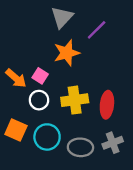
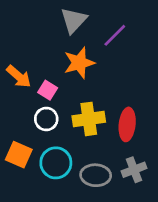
orange arrow: (16, 78) -> (19, 76), moved

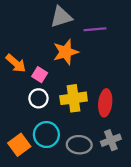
gray triangle: (74, 20) -> (61, 17), turned 30
purple line: (115, 35) -> (95, 29), turned 40
orange square: (19, 155) -> (19, 145), moved, turned 30

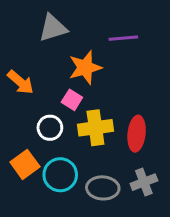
gray triangle: (61, 17) -> (53, 28), moved
pink square: (40, 75) -> (72, 100), moved
orange square: (19, 145) -> (25, 164), moved

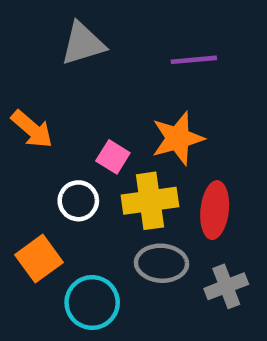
orange star: (85, 68) -> (178, 138), moved
cyan circle: (60, 175) -> (92, 303), moved
gray ellipse: (103, 188) -> (161, 263), moved

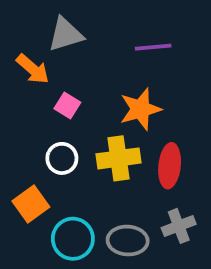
orange arrow: (32, 129) -> (33, 69), moved
pink square: (113, 157) -> (67, 106), moved
gray ellipse: (161, 263) -> (128, 241), moved

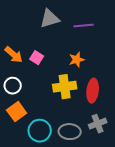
gray triangle: (66, 34) -> (50, 19), moved
orange arrow: (33, 69) -> (14, 55), moved
orange star: (140, 109) -> (77, 60), size x0.7
white circle: (62, 158) -> (13, 86), moved

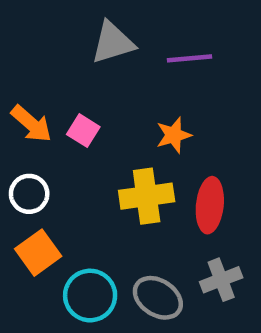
gray ellipse: (70, 132) -> (158, 298), turned 30

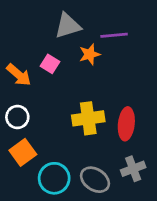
pink square: (83, 131) -> (50, 64), moved
orange star: (174, 135) -> (90, 54), moved

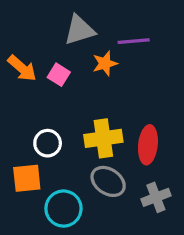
orange arrow: (19, 75) -> (22, 68), moved
white circle: (17, 117) -> (48, 143), moved
orange square: (23, 152) -> (27, 178), turned 30
gray ellipse: (95, 180) -> (108, 181), moved

